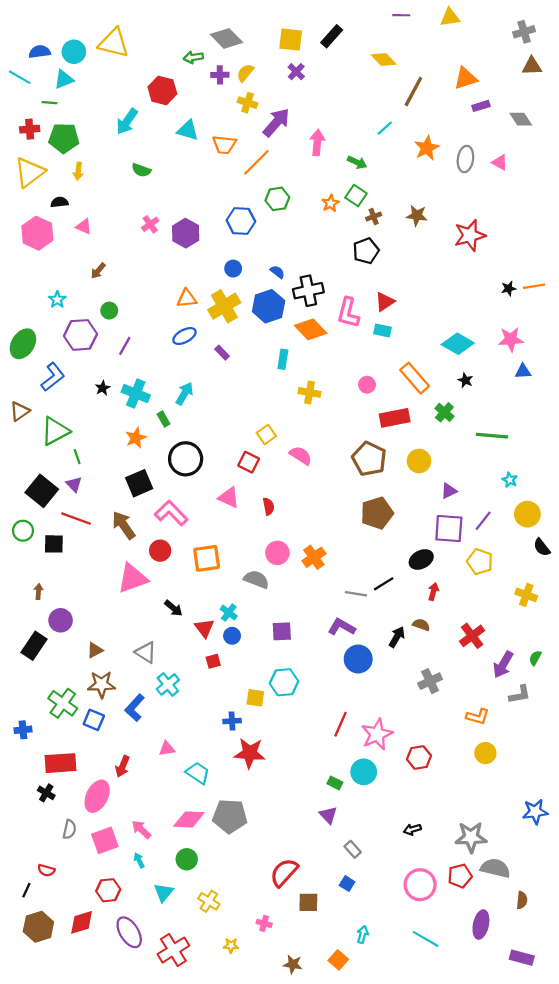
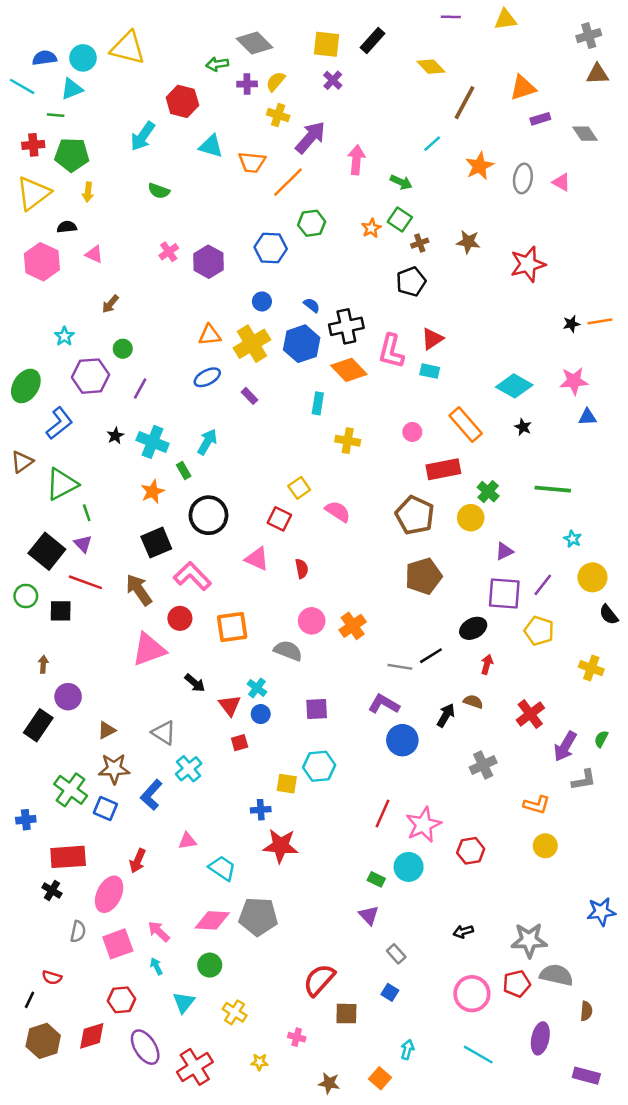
green cross: (444, 412) -> (488, 492), moved

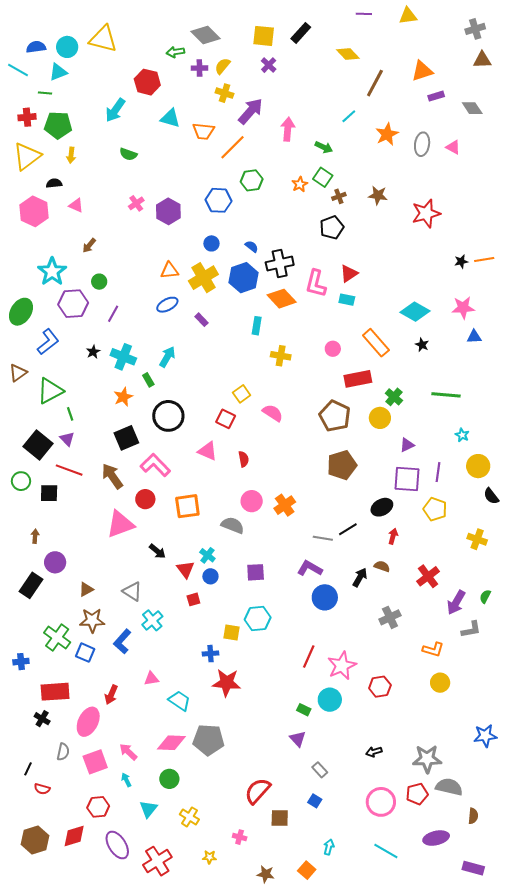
cyan star: (64, 336) -> (52, 272), size x1.8
purple line: (543, 585) -> (438, 472), turned -30
black line: (30, 1000) -> (28, 769), moved
purple ellipse: (540, 1038) -> (436, 838), turned 65

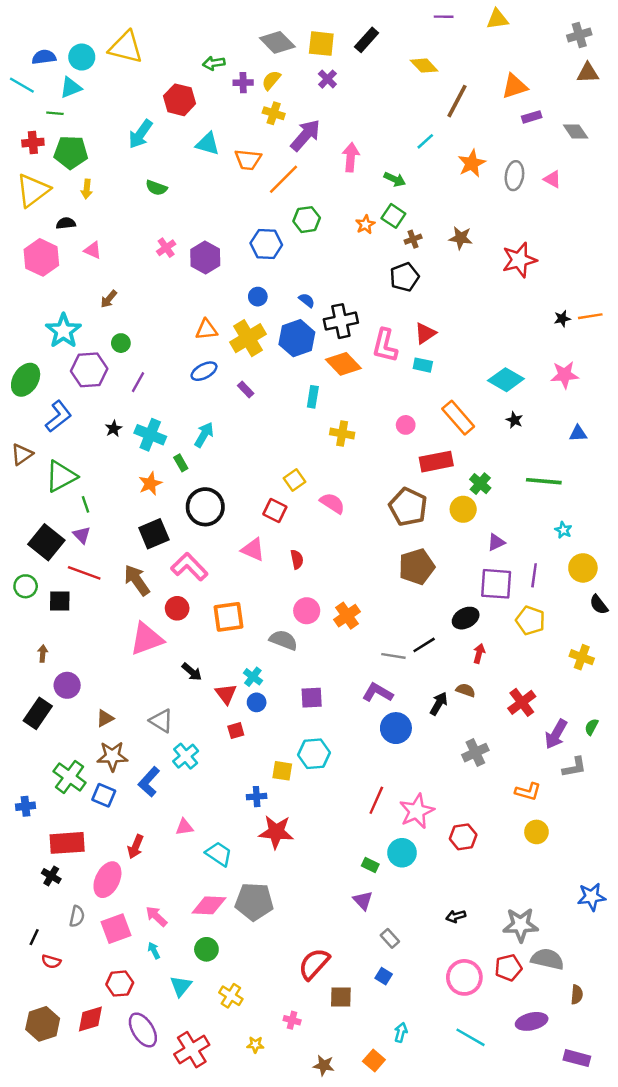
gray diamond: (205, 35) -> (277, 42), moved
blue triangle: (474, 337) -> (578, 433), moved

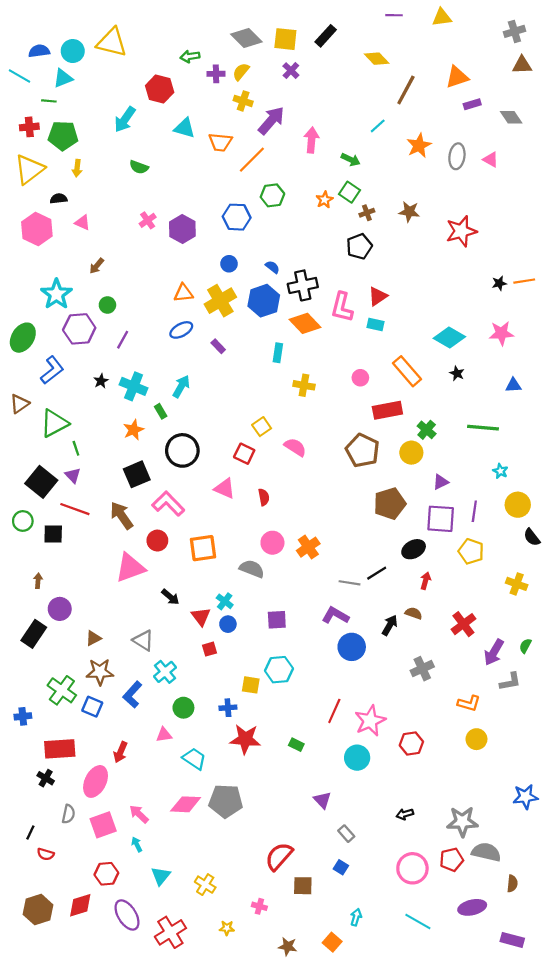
brown pentagon: (417, 567) -> (390, 504), moved
green rectangle: (370, 865) -> (296, 745), moved
green circle: (206, 949) -> (183, 708), moved

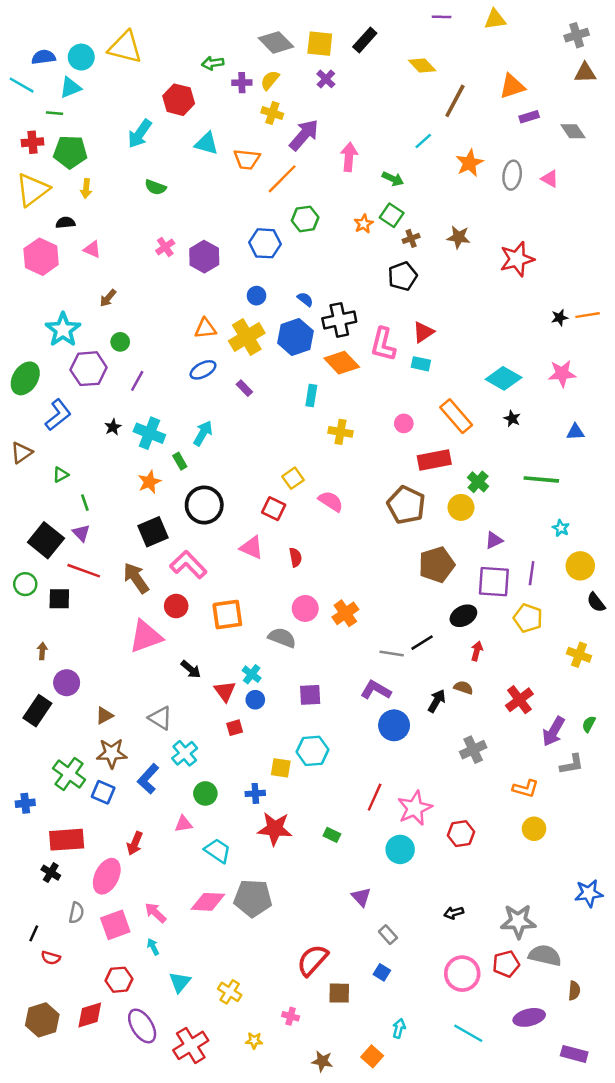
green triangle: (54, 423) -> (61, 475), size x0.5

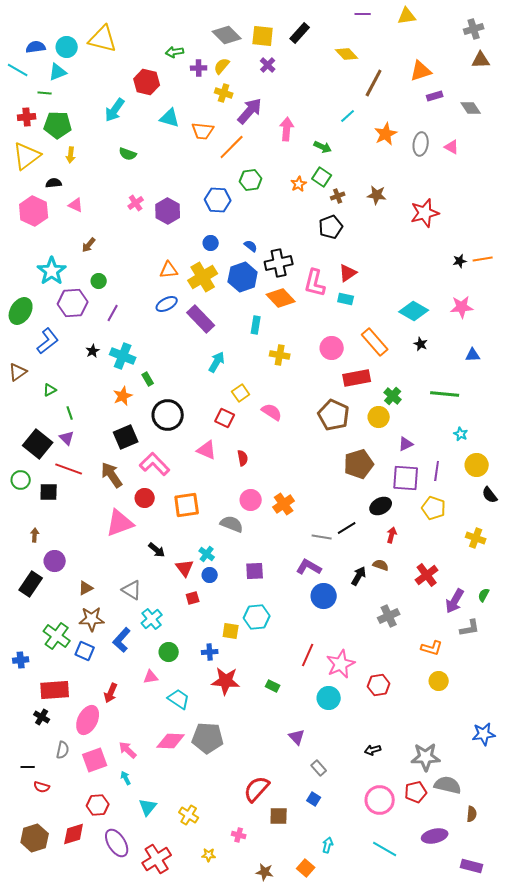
purple rectangle: (244, 388) -> (201, 319), size x2.0
pink circle: (404, 423) -> (332, 348), size x1.5
cyan arrow: (203, 433) -> (217, 362), moved
black line: (34, 933) -> (28, 767), turned 64

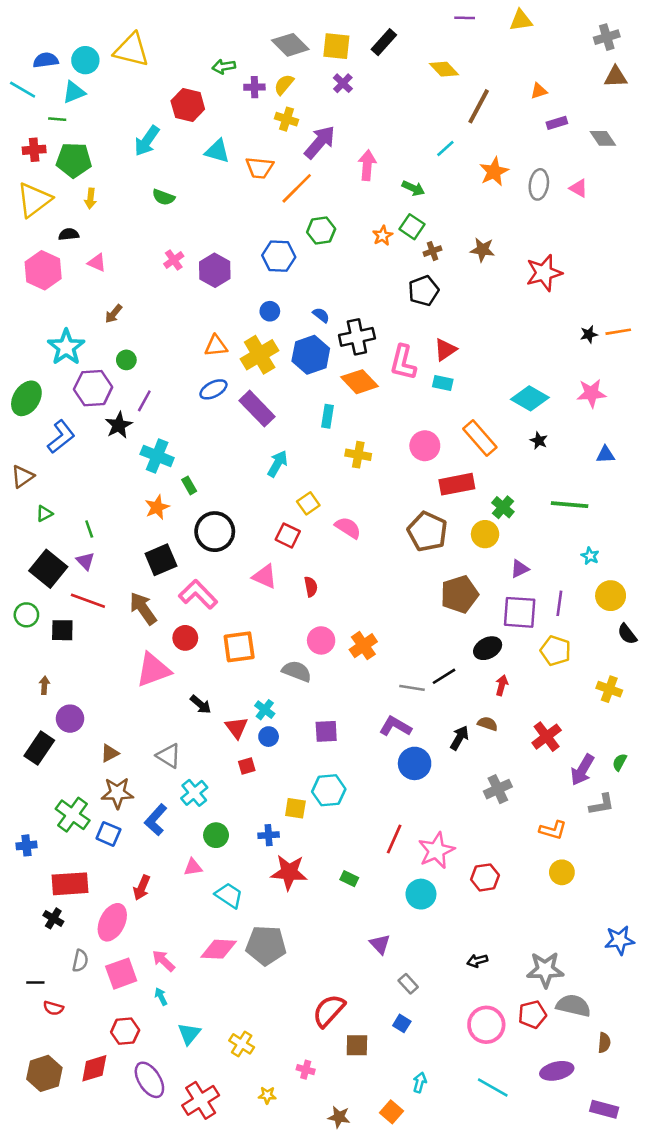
orange triangle: (421, 71) -> (539, 91), size x0.6
black star: (93, 351) -> (119, 425), moved, size x1.5
green triangle: (50, 390) -> (44, 514), moved

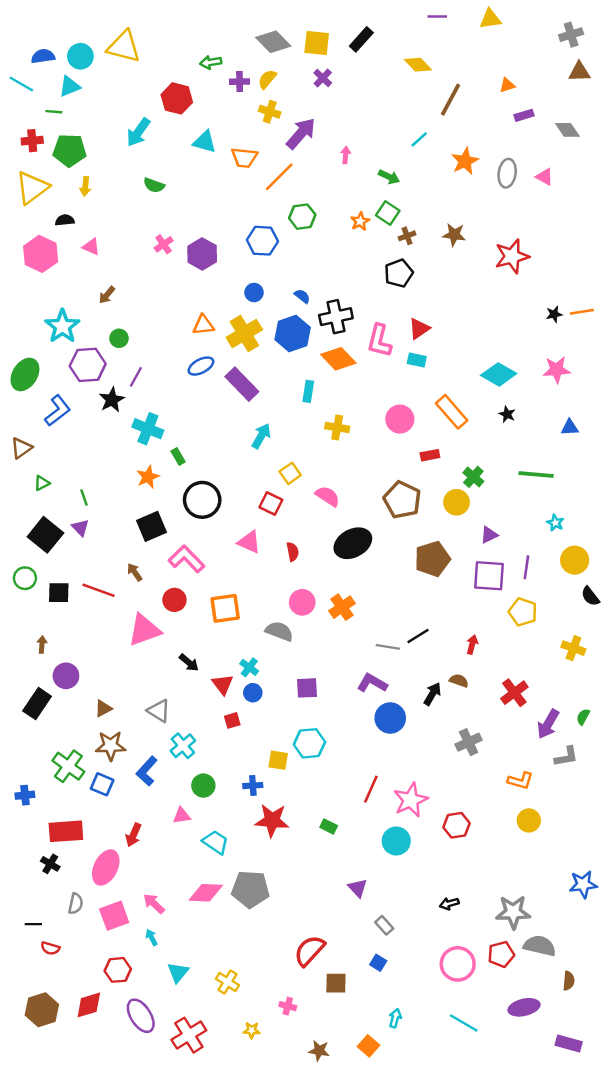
pink arrow: (367, 165) -> (346, 155), size x0.6
red rectangle: (457, 484) -> (430, 455), size x0.6
red line: (88, 601) -> (98, 590), moved
brown arrow: (143, 608) -> (135, 572), size x0.6
black ellipse: (488, 648) -> (353, 543), moved, size x1.4

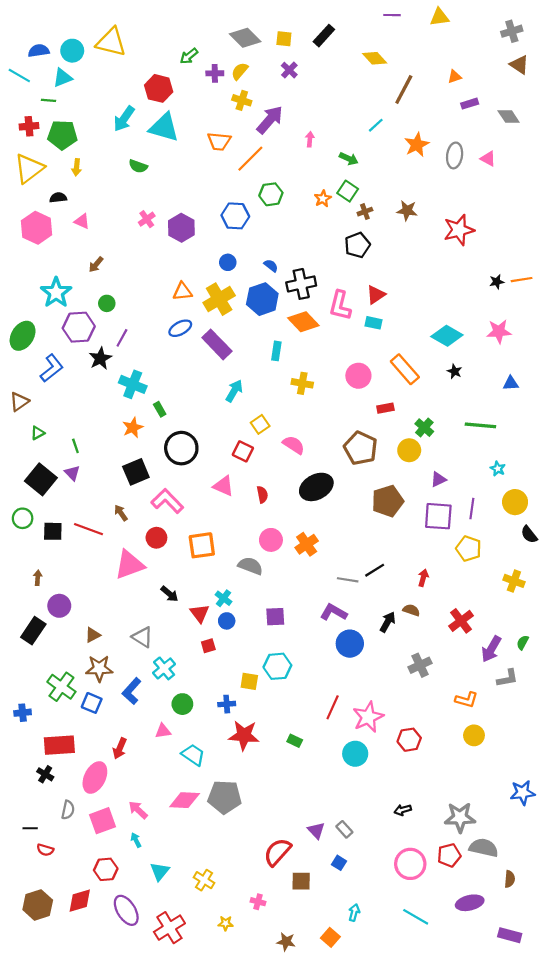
yellow square: (317, 43) -> (284, 39), size x0.7
green arrow: (211, 62) -> (189, 56), turned -30
brown triangle: (579, 72) -> (519, 65), turned 36
cyan triangle: (205, 142) -> (164, 127), moved, size x1.4
purple triangle: (358, 888) -> (316, 830), moved

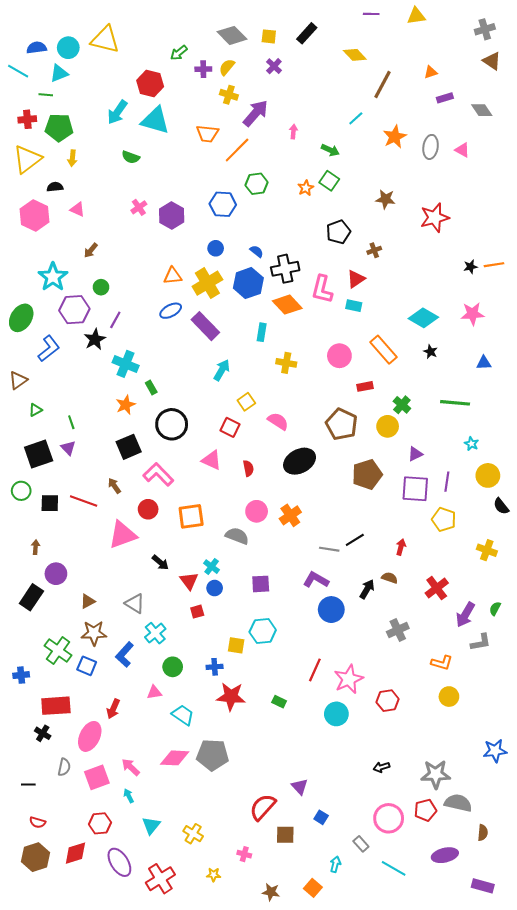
brown cross: (365, 212) -> (374, 250), moved
black square: (41, 479) -> (39, 454), turned 32
gray rectangle: (344, 829) -> (361, 844), moved
red semicircle: (45, 850) -> (38, 822), moved

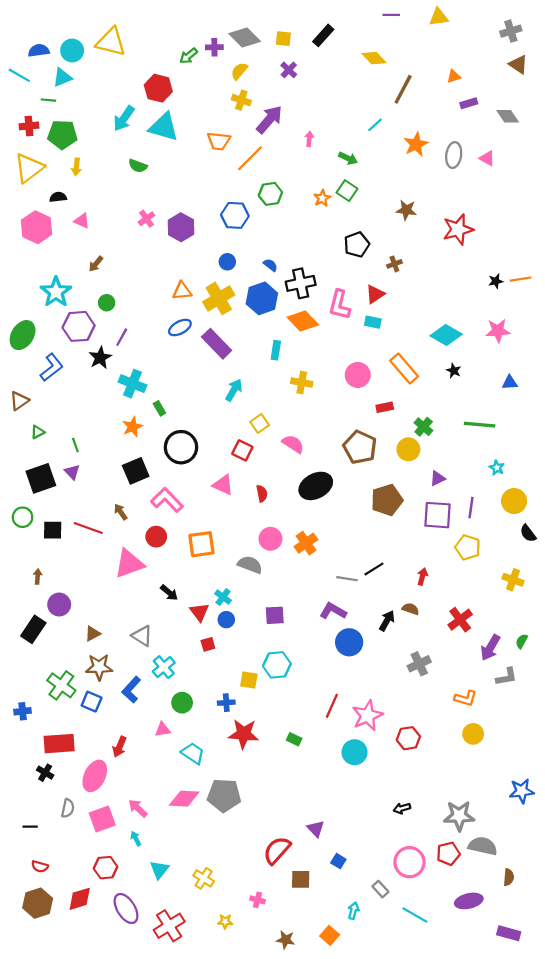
purple cross: (203, 69) -> (214, 47), moved

